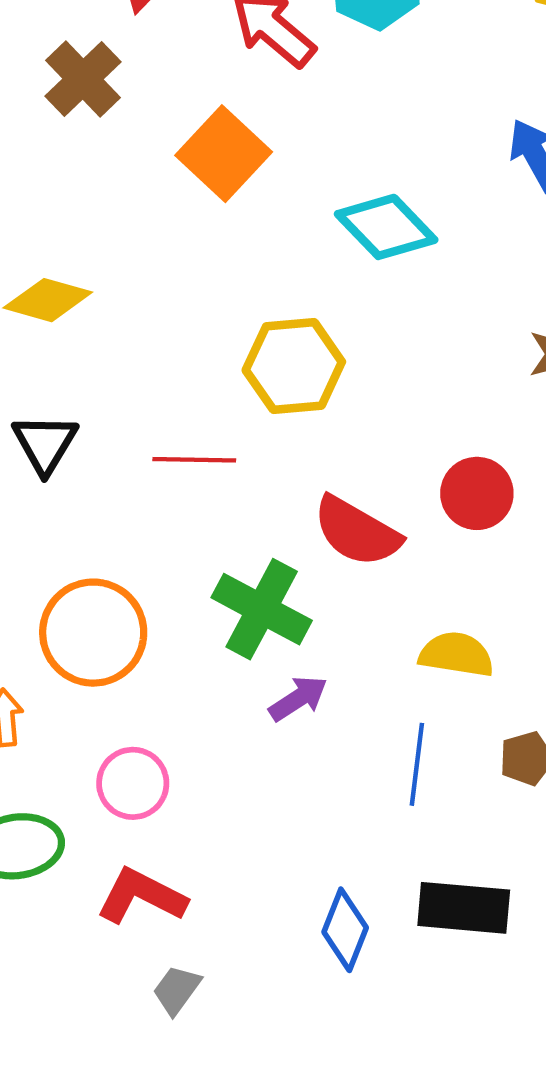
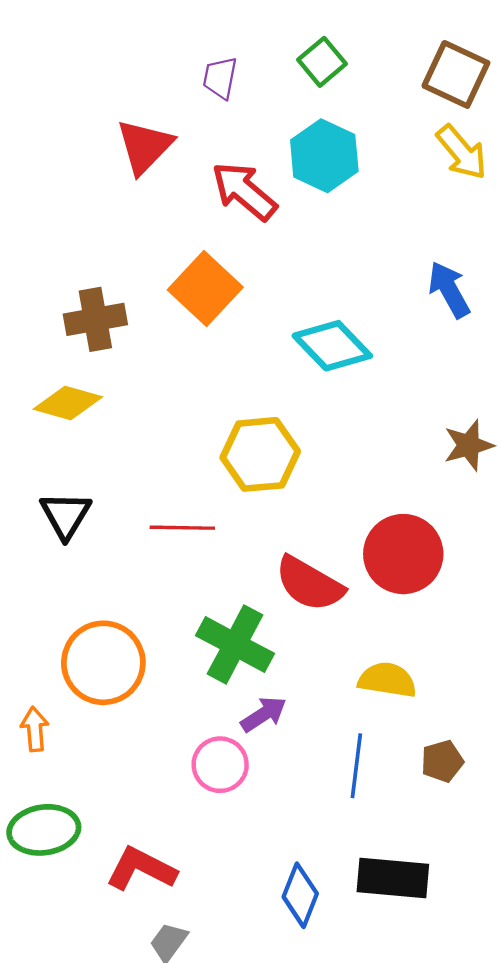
brown cross: (83, 79) -> (95, 319), moved, turned 34
red circle: (477, 493) -> (403, 554), size x1.4
pink circle: (133, 783) -> (220, 765), moved

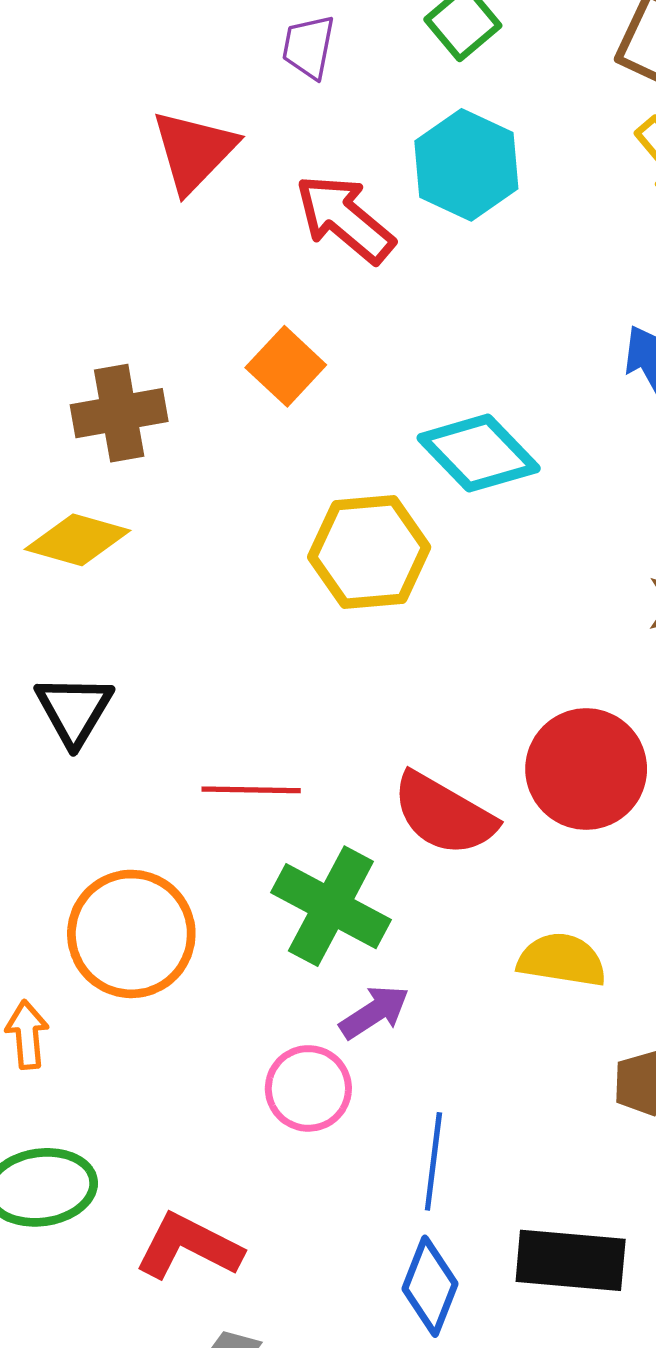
orange square: (205, 288) -> (286, 366), size x0.7
yellow hexagon: (260, 454) -> (369, 552), moved
red line: (182, 528) -> (251, 790), moved
blue line: (356, 766) -> (433, 1161), moved

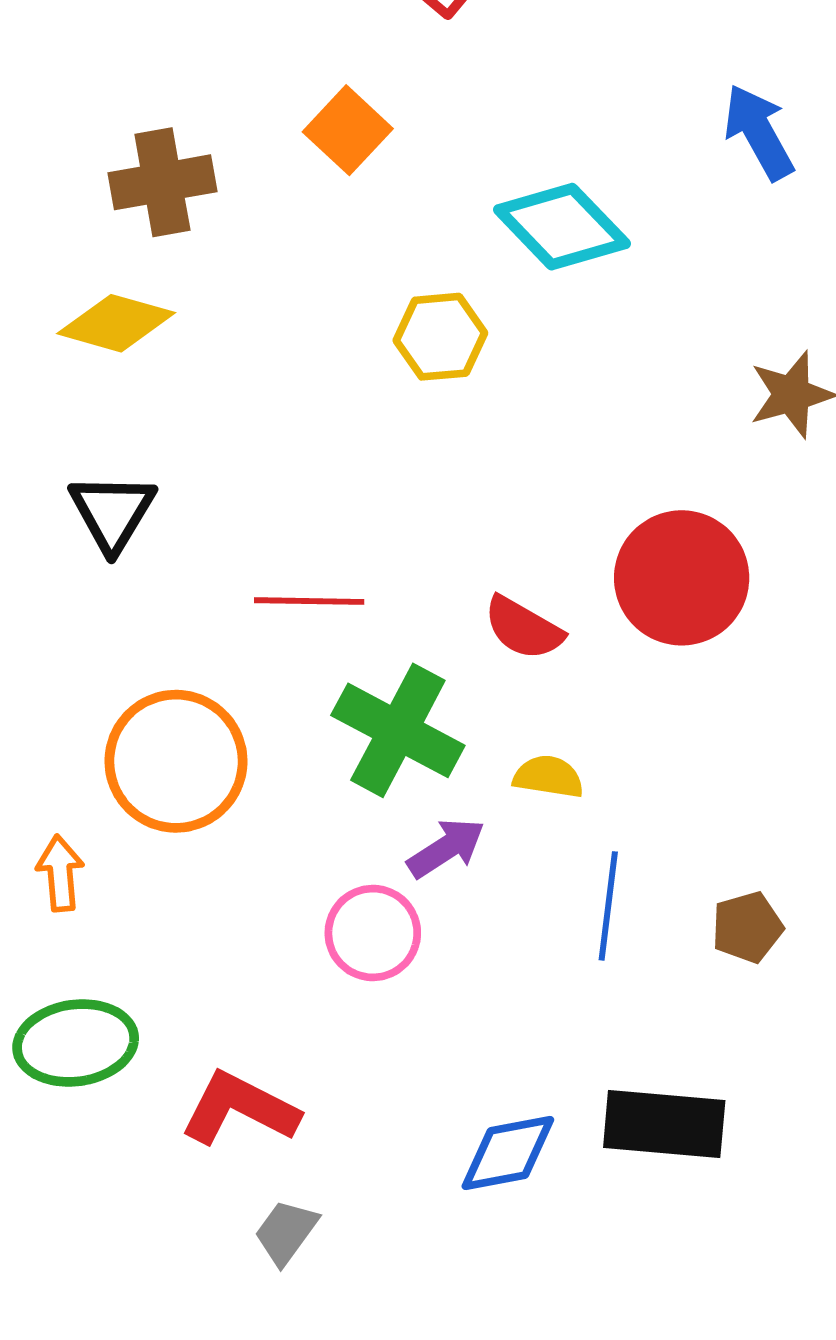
yellow hexagon: (369, 552) -> (440, 337), size x0.7
red semicircle: (444, 814) -> (523, 628), size x0.7
yellow semicircle: (562, 960) -> (548, 777), moved, size x0.7
blue line: (433, 1161) -> (608, 906), moved
blue diamond: (430, 1286) -> (508, 1153), turned 58

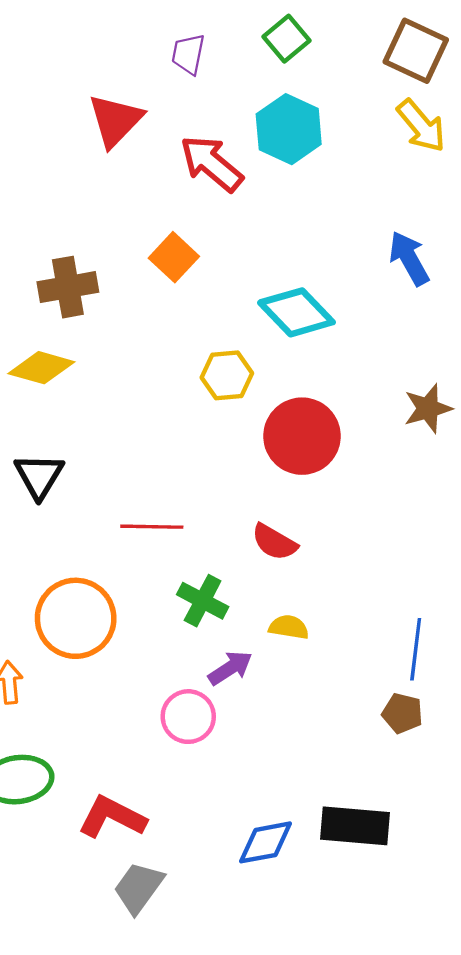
red circle: (682, 578) -> (302, 436), moved
green cross: (398, 730) -> (203, 601), size x0.7
blue line: (608, 906) -> (416, 649), moved
brown pentagon: (747, 927) -> (402, 713), turned 30
gray trapezoid: (286, 1232) -> (139, 888), size x1.4

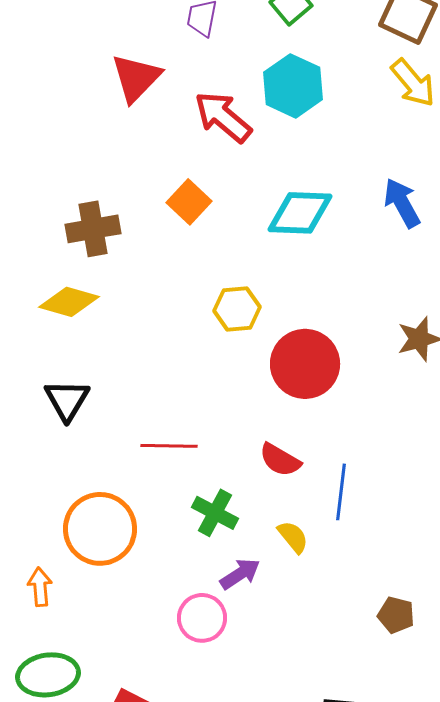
cyan diamond: (296, 312) -> (300, 213), moved, turned -44
yellow semicircle: (289, 627) -> (293, 537), turned 42
blue line: (416, 649) -> (341, 492), moved

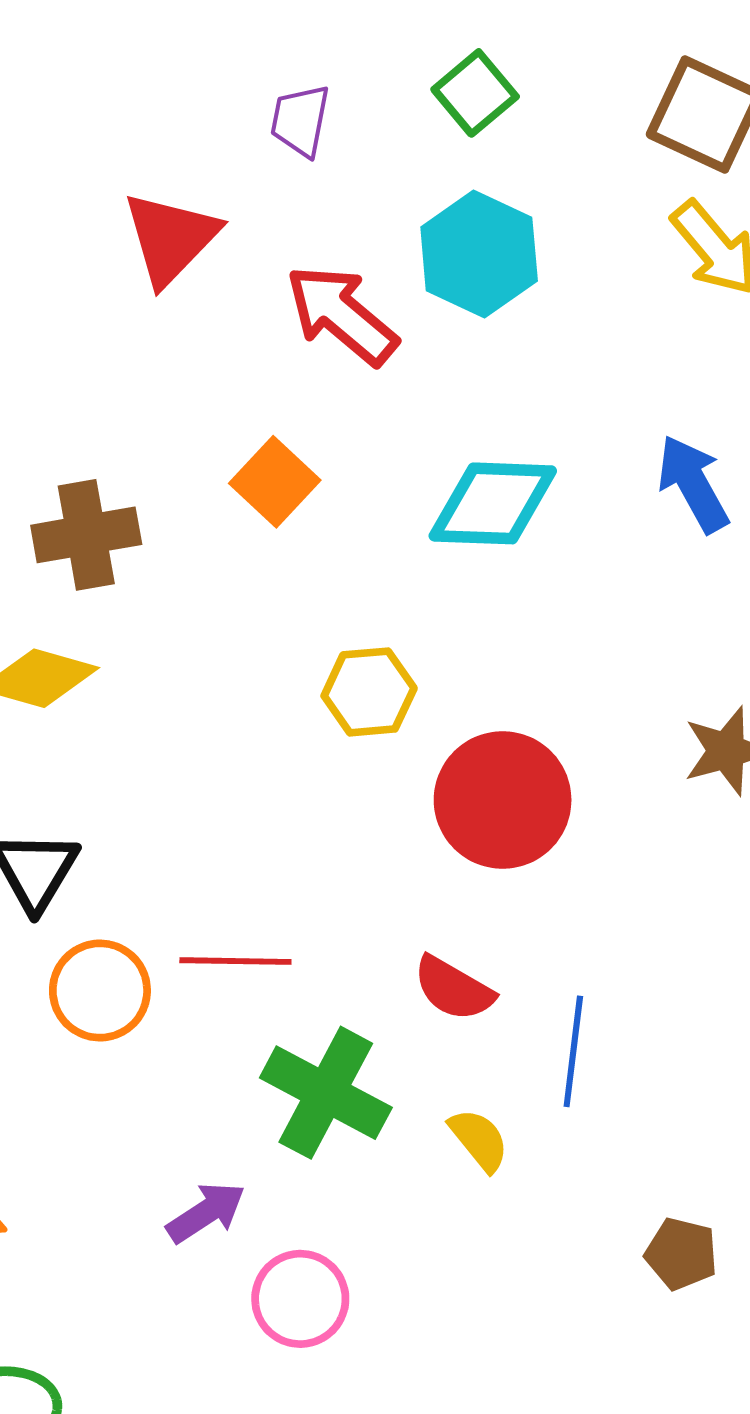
green cross: (215, 513) -> (326, 1093), size x1.4
orange circle: (100, 529) -> (100, 991), moved, size x0.7
purple arrow: (240, 574) -> (206, 1212), moved
brown pentagon: (396, 615) -> (681, 1254), moved

